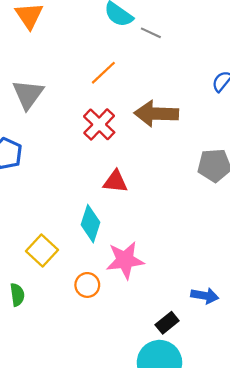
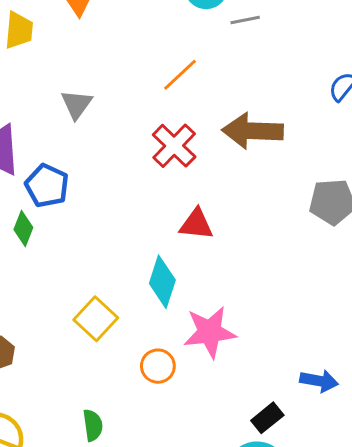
gray line: (151, 33) -> (245, 20), turned -36
gray triangle: (28, 94) -> (77, 104), size x0.7
green semicircle: (17, 295) -> (93, 425), moved

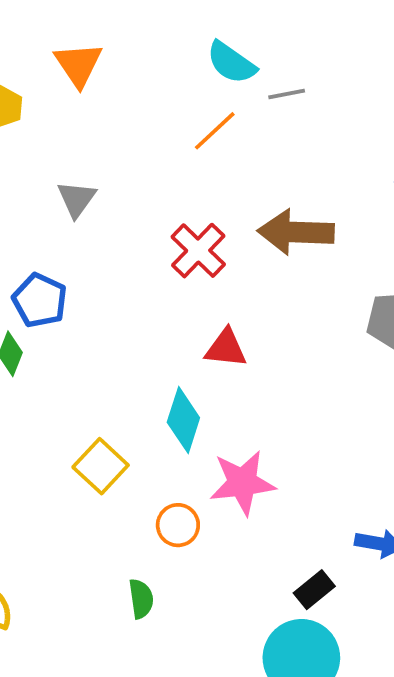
orange line: (180, 75) -> (215, 131), moved
green semicircle: (93, 425) -> (141, 599), moved

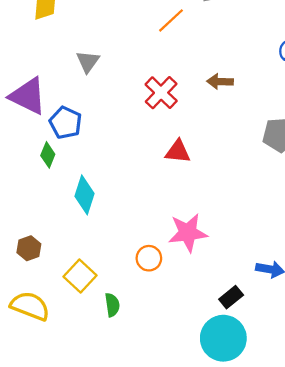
brown arrow: (296, 232) -> (220, 82), size x0.6
cyan diamond: (183, 420) -> (84, 195), moved
yellow square: (101, 466) -> (80, 276), moved
green semicircle: (141, 599) -> (112, 305), moved

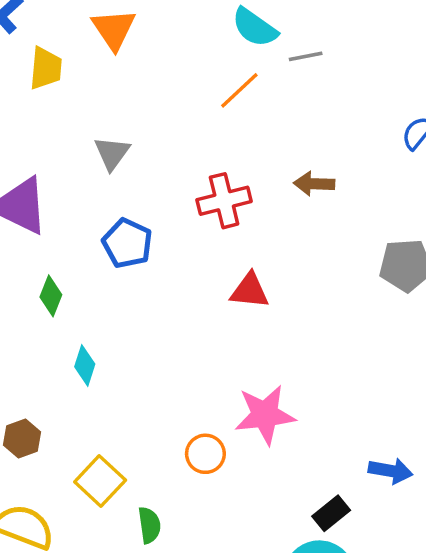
red cross: (161, 93) -> (224, 201), turned 32
blue pentagon: (66, 123) -> (127, 243), moved
cyan diamond: (84, 195) -> (85, 365), moved, size x0.7

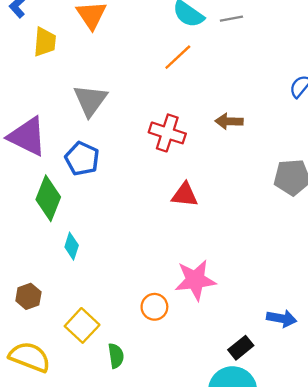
gray line: (306, 56) -> (231, 19), moved
gray triangle: (112, 153) -> (90, 100), size x1.4
red cross: (224, 201) -> (167, 133), turned 32
blue pentagon: (127, 243) -> (82, 159), moved
green diamond: (51, 296) -> (48, 198), size x1.6

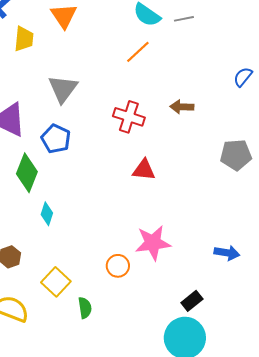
blue arrow: (282, 318) -> (227, 253), moved

